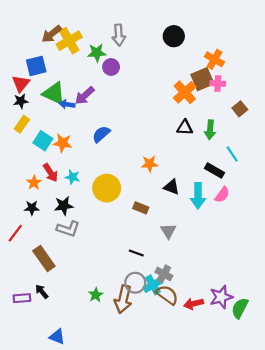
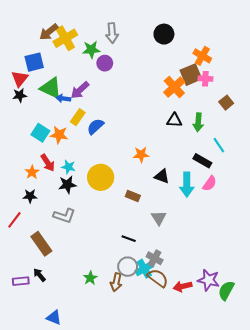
yellow rectangle: (22, 124) -> (78, 117), moved
black star: (64, 206) -> (67, 185), moved
purple star: (221, 297) -> (209, 280), turned 30
brown arrow: (123, 299) -> (116, 282), size x0.7

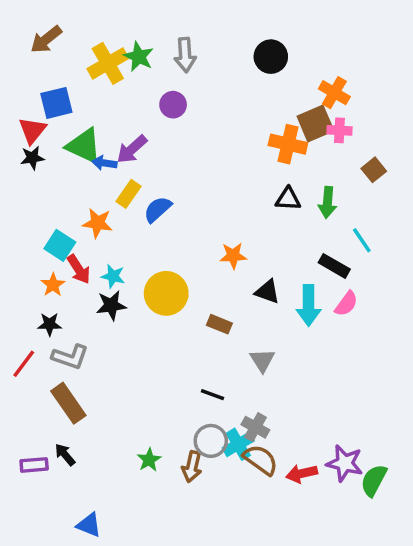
brown arrow: (49, 32) -> (46, 39), moved
green star: (91, 50) -> (139, 57), moved, turned 30
orange cross: (174, 87) -> (288, 144), turned -35
cyan square: (40, 133) -> (60, 245), moved
gray L-shape: (64, 216) -> (70, 357), moved

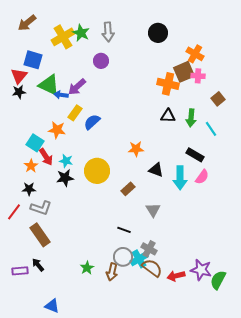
blue square: (56, 103) -> (33, 60), turned 30
cyan line: (362, 240) -> (211, 129), moved
brown rectangle: (219, 324) -> (128, 189), turned -64

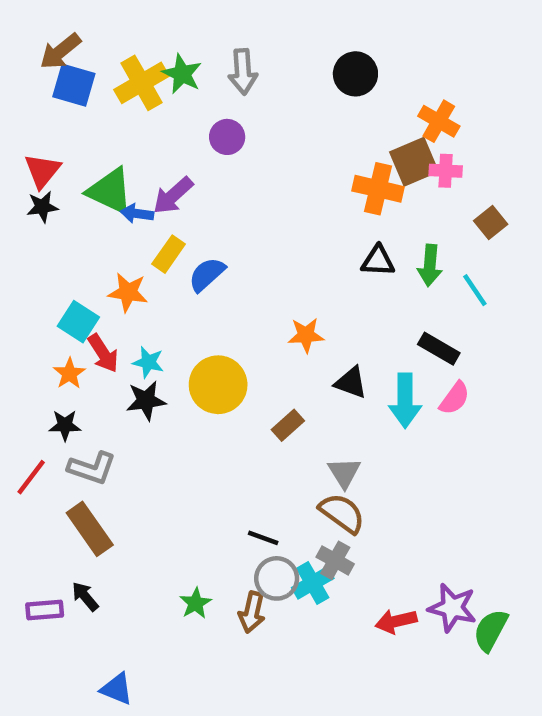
blue square: (33, 60) -> (74, 85), moved
black line: (124, 230) -> (263, 538), moved
brown semicircle: (152, 268) -> (342, 513), moved

